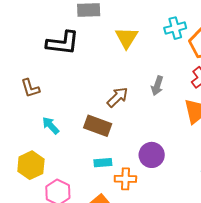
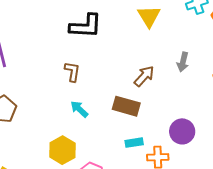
brown L-shape: (30, 88) -> (72, 72), moved, turned -150

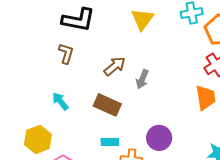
gray arrow: (183, 62) -> (142, 79), moved
brown L-shape: (72, 72) -> (66, 53), moved
brown arrow: (144, 76) -> (115, 66), moved

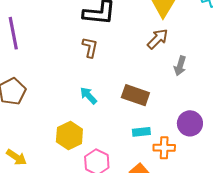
brown arrow: (115, 66) -> (158, 39), moved
gray arrow: (142, 79) -> (180, 66), moved

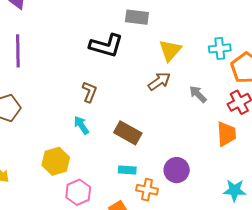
brown L-shape: (90, 47) -> (89, 92), moved
gray arrow: (180, 66) -> (198, 94), moved, turned 108

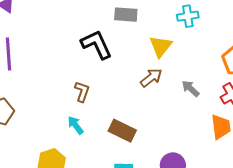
black L-shape: (106, 46) -> (96, 45), turned -128
cyan cross: (220, 48) -> (188, 16), moved

